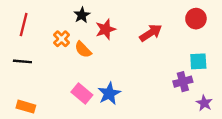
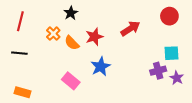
red star: (106, 29) -> (94, 37), moved
blue star: (109, 94) -> (101, 67), moved
purple star: (204, 103) -> (177, 78), moved

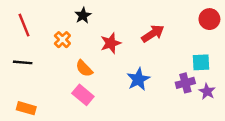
red circle: (169, 16) -> (209, 19), moved
red line: (20, 21) -> (24, 25), turned -36
orange semicircle: (72, 43) -> (84, 68), moved
blue star: (101, 67) -> (138, 79), moved

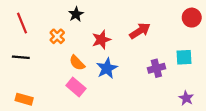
blue star: (138, 79) -> (107, 68), moved
purple cross: (185, 83) -> (156, 68), moved
purple star: (207, 91) -> (186, 98), moved

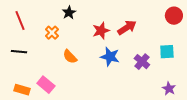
red star: (101, 40) -> (101, 31), moved
blue star: (107, 68) -> (110, 57), moved, turned -30
purple cross: (156, 68) -> (142, 62), turned -35
pink rectangle: (76, 87) -> (46, 85), moved

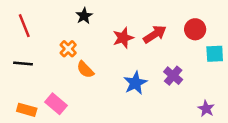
red circle: (174, 16) -> (195, 29), moved
orange cross: (52, 33) -> (68, 49), moved
cyan square: (167, 52) -> (215, 54), moved
blue star: (110, 57) -> (135, 83), moved, turned 30

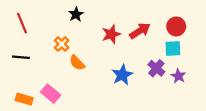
cyan square: (215, 54) -> (173, 48), moved
purple star: (206, 109) -> (178, 76), moved

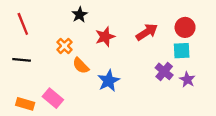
red star: (111, 34) -> (105, 37), moved
blue star: (122, 75) -> (109, 81), moved

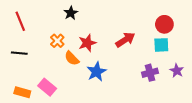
red arrow: (147, 32) -> (125, 40), moved
red star: (105, 37) -> (87, 43), moved
purple cross: (164, 71) -> (150, 73), moved, turned 35
purple star: (187, 80) -> (177, 71), moved

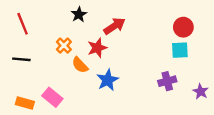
red arrow: (125, 40) -> (114, 26), moved
purple star: (177, 71) -> (201, 92), moved

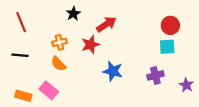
orange cross: (64, 46) -> (59, 42), turned 32
orange semicircle: (80, 65) -> (58, 64), moved
blue star: (108, 80) -> (113, 71), moved, turned -30

